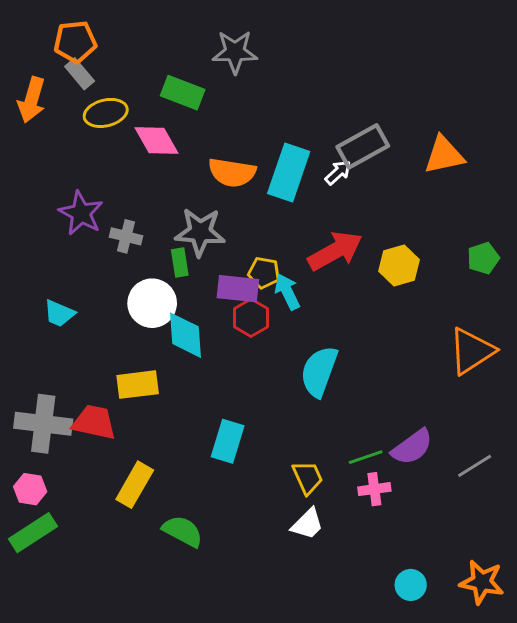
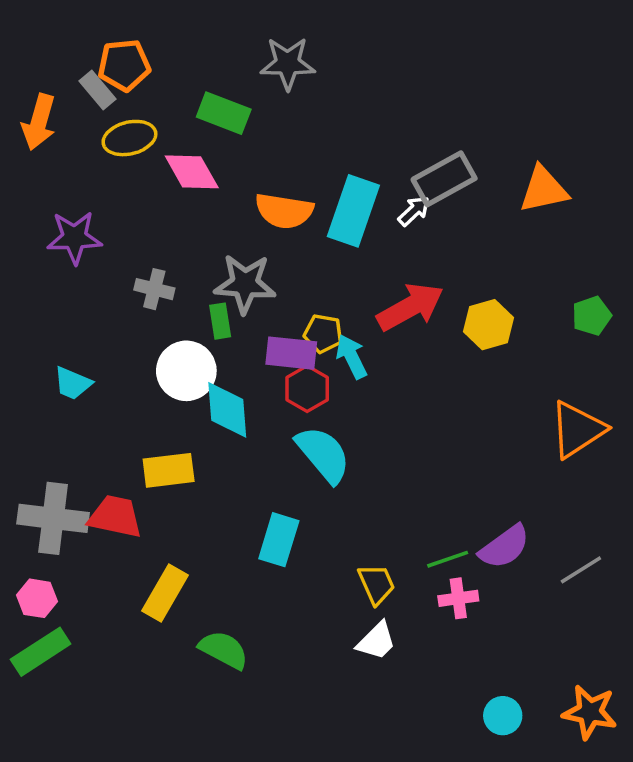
orange pentagon: (75, 42) -> (124, 65), moved
purple star: (81, 213) -> (74, 238), moved, turned -30
cyan semicircle: (319, 371) -> (323, 454), moved, turned 120

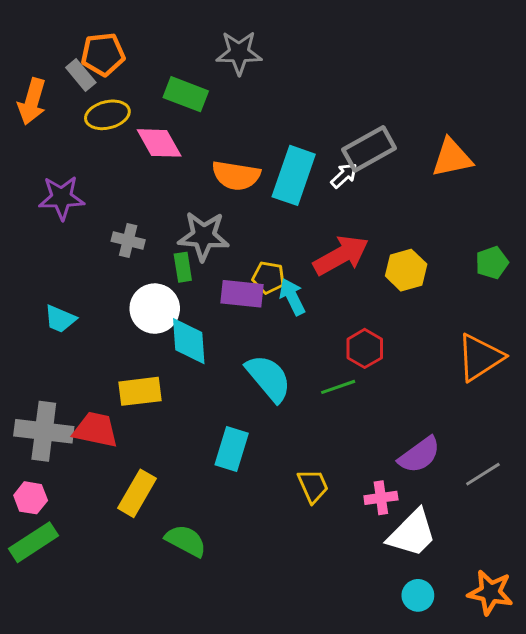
red hexagon: (307, 389) -> (365, 348), moved
green line: (448, 559) -> (338, 387), moved
white trapezoid: (377, 641) -> (412, 533), moved, size x1.5

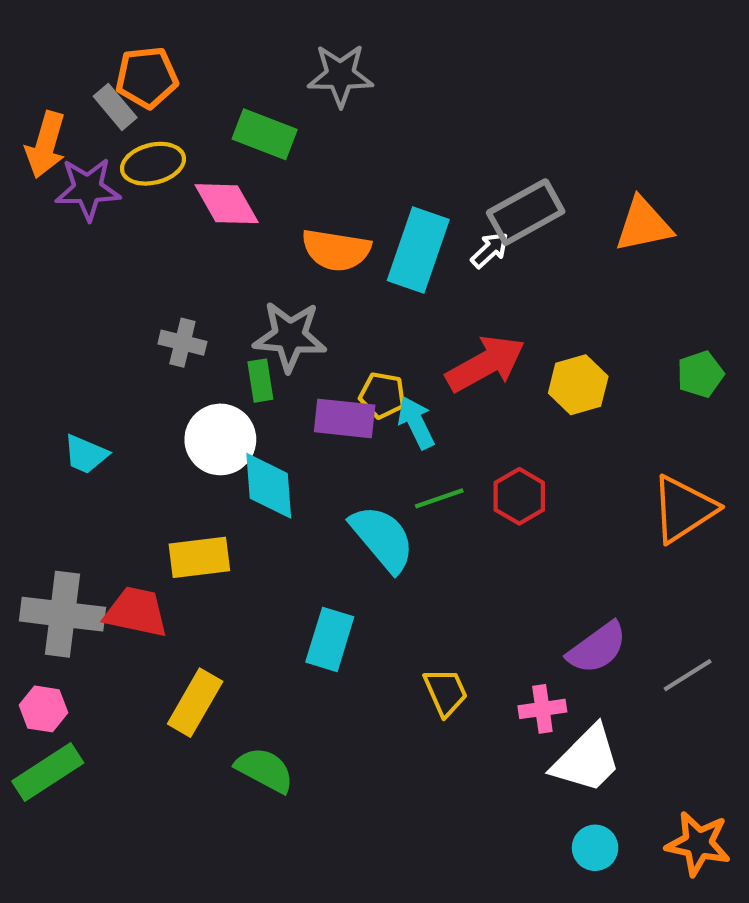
purple star: (62, 198) -> (88, 189), moved
green line: (338, 387) -> (439, 498), moved

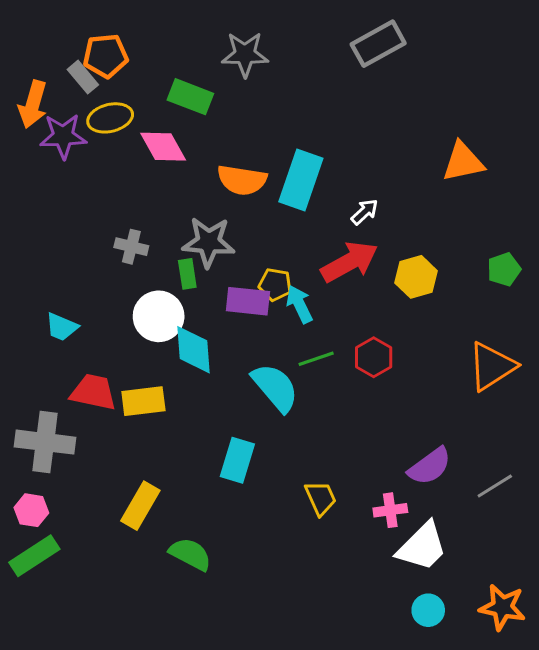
gray rectangle: (526, 212) -> (378, 44), moved
white arrow: (490, 250) -> (365, 212), moved
red trapezoid: (136, 612) -> (93, 392), moved

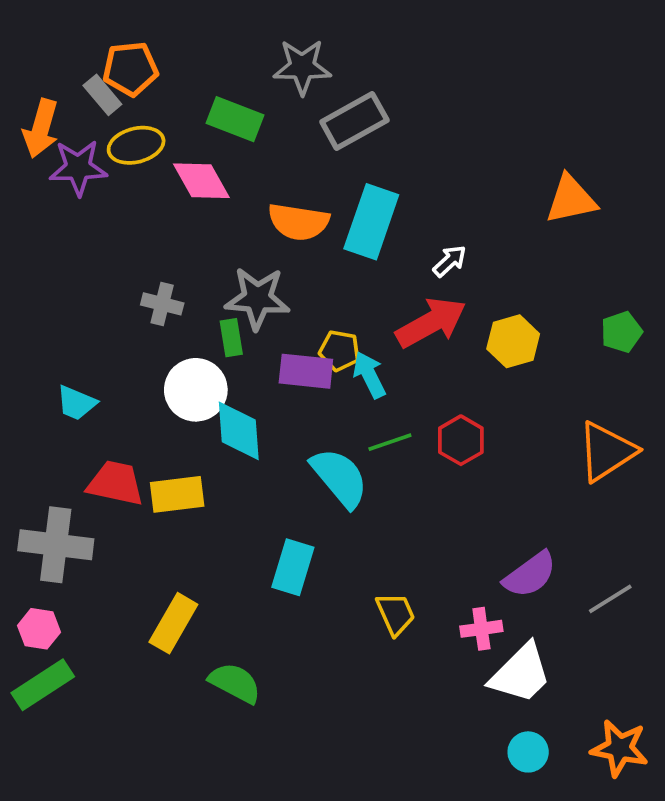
gray rectangle: (378, 44) -> (354, 121), moved

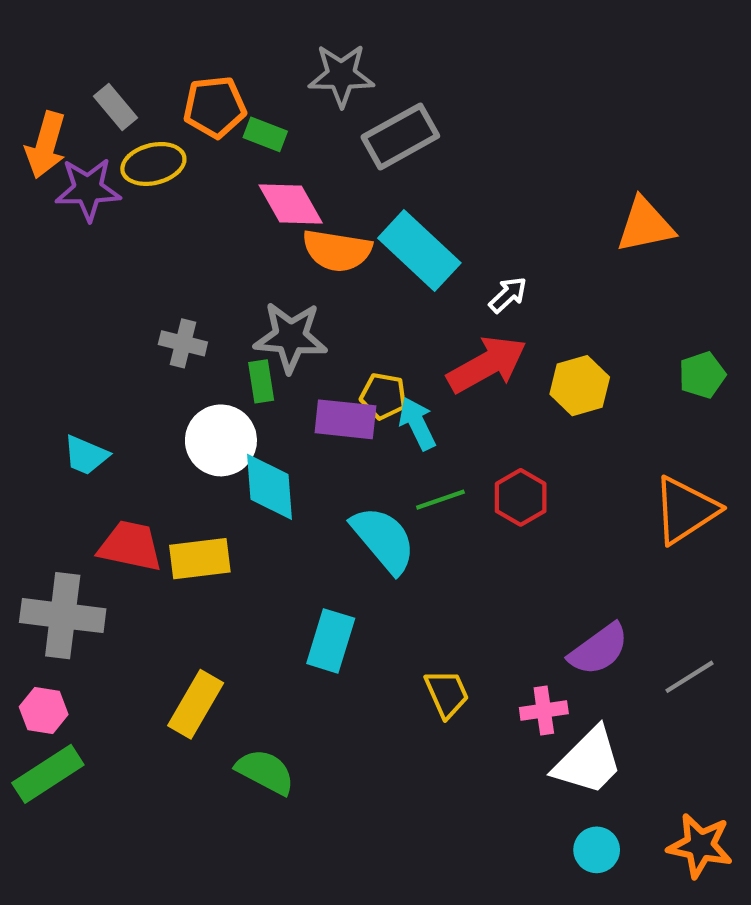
orange pentagon: (130, 69) -> (215, 107), moved
green rectangle: (235, 119) -> (265, 134), size x0.7
pink diamond: (201, 181) -> (291, 204), moved
cyan rectangle: (371, 222) -> (419, 250), turned -66

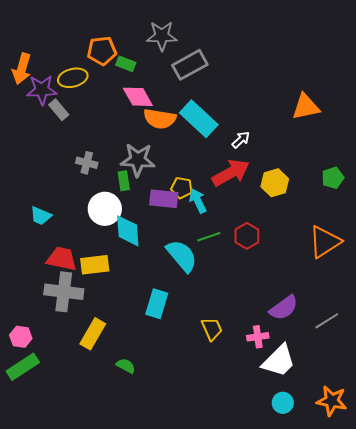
gray rectangle: (115, 107) -> (59, 110), moved
gray cross: (63, 616) -> (64, 292), moved
green semicircle: (265, 772) -> (126, 366), size x0.7

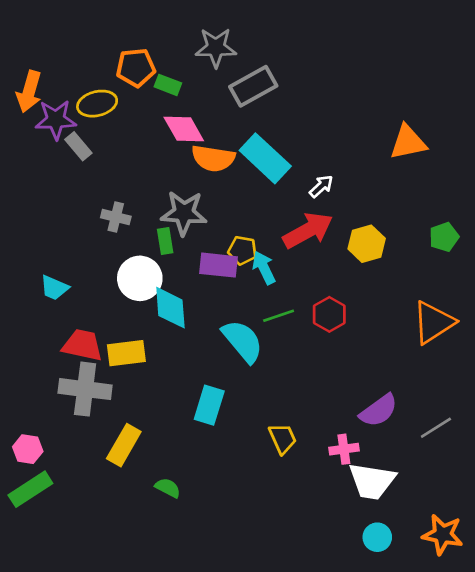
white trapezoid: (279, 361) -> (372, 481), turned 54

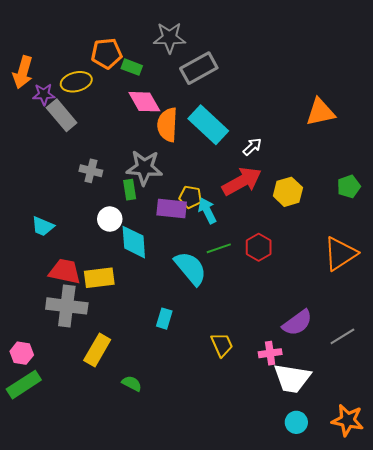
purple star: (56, 120) -> (44, 94), size x0.7
gray rectangle: (78, 146) -> (62, 115), size x1.4
orange semicircle: (213, 158) -> (167, 125), turned 84
white circle: (140, 278) -> (110, 219), size x0.7
cyan rectangle: (209, 405) -> (164, 319), size x0.7

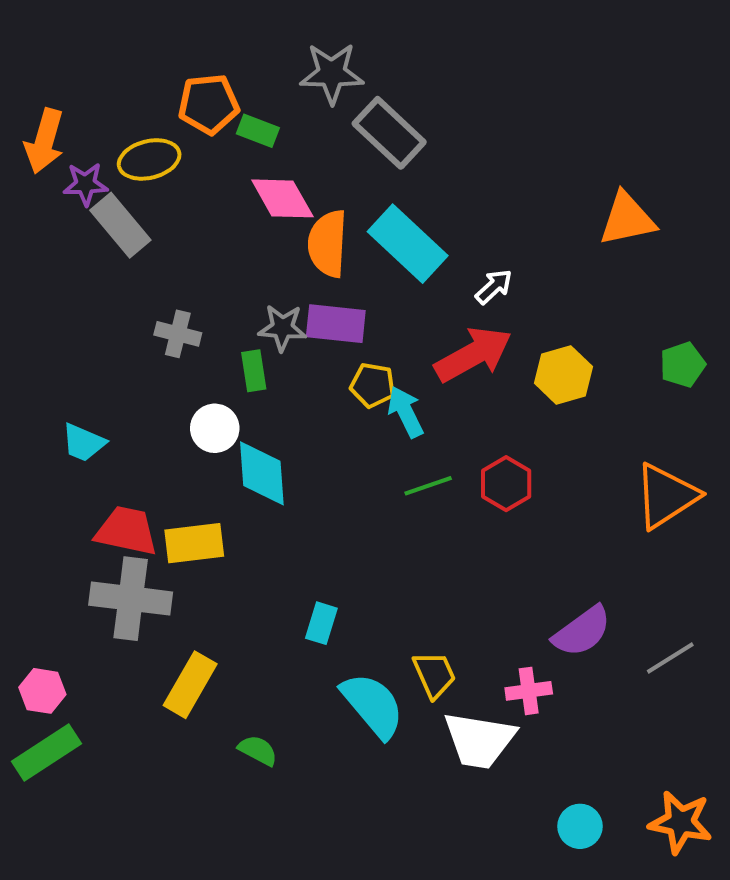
gray rectangle: (199, 68) -> (389, 133), turned 72
gray star: (144, 168) -> (282, 328), size x0.7
purple rectangle: (172, 209) -> (336, 324), moved
cyan semicircle: (190, 268) -> (373, 705), moved
white trapezoid: (292, 378) -> (479, 740), moved

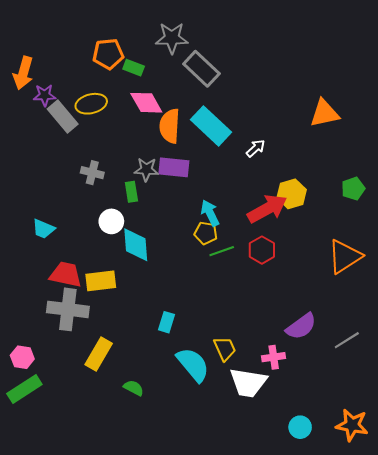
yellow ellipse: (149, 159) -> (91, 104), moved
red arrow: (473, 354) -> (267, 209), moved
yellow pentagon: (373, 385) -> (206, 233), moved

